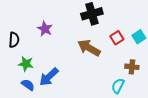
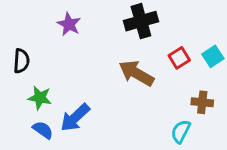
purple star: (45, 29) -> (69, 24), moved

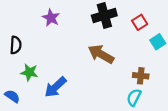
red square: (179, 58) -> (140, 22), moved
brown cross: (202, 102) -> (141, 76), moved
blue semicircle: (43, 130) -> (12, 96), moved

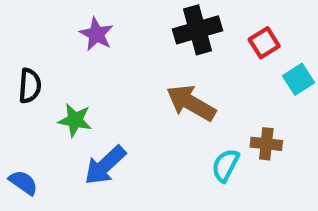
green star: (29, 72) -> (75, 120), moved
cyan semicircle: (134, 97) -> (225, 165), moved

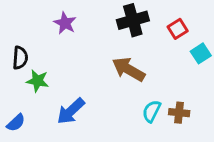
green star: (75, 120) -> (38, 81), moved
brown cross: (266, 144) -> (179, 113), moved
blue semicircle: (23, 183) -> (16, 123), turned 102

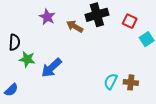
red square: (178, 29) -> (130, 21), turned -32
brown arrow: (129, 69) -> (75, 26), moved, size x0.7
blue arrow: (71, 111) -> (51, 68), moved

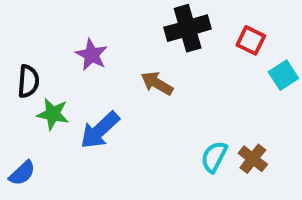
purple star: (47, 17) -> (92, 55), moved
brown arrow: (75, 26) -> (157, 83), moved
brown cross: (131, 82) -> (253, 159), turned 32

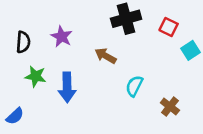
black semicircle: (28, 81) -> (23, 42), moved
blue arrow: (100, 130) -> (67, 87), turned -48
cyan semicircle: (214, 157) -> (134, 86), moved

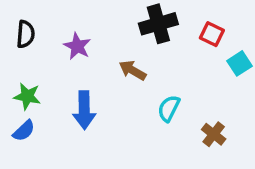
black semicircle: (23, 42) -> (26, 34), moved
green star: (36, 76) -> (27, 96), moved
blue semicircle: (15, 116) -> (24, 131), moved

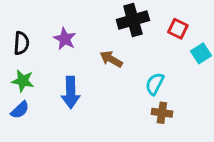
black semicircle: (26, 34) -> (21, 43), moved
cyan semicircle: (169, 108) -> (155, 84), moved
brown cross: (214, 134) -> (162, 113), moved, turned -30

